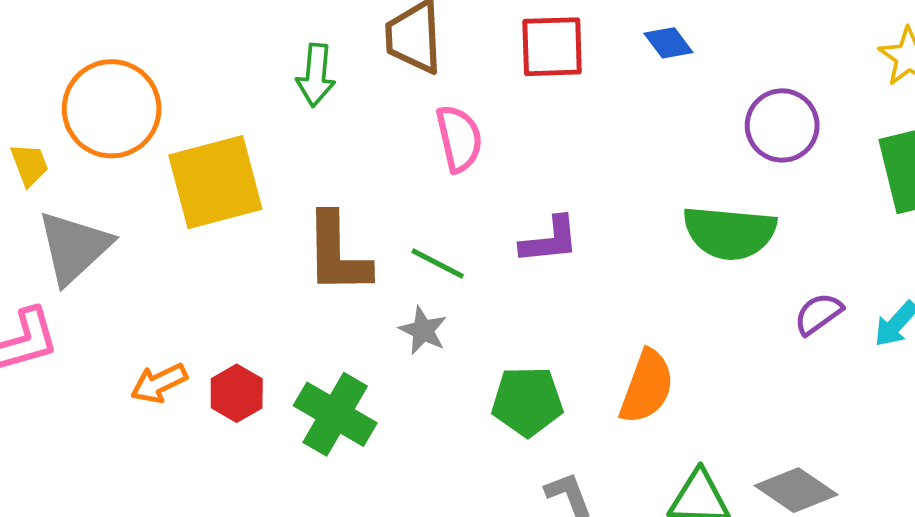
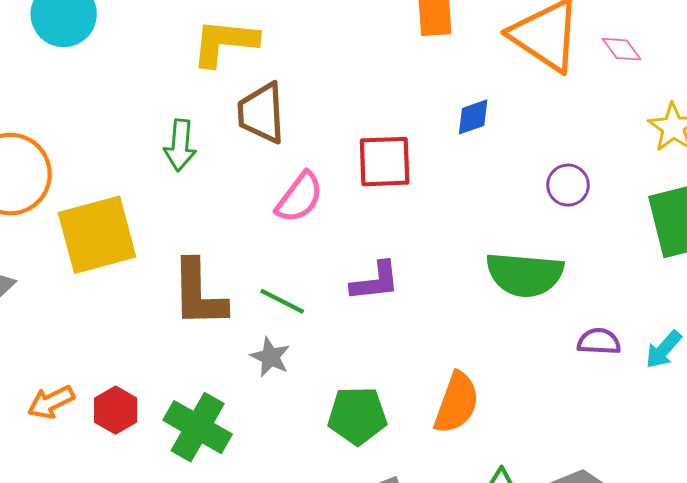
blue diamond: (668, 43) -> (473, 117), turned -72
red square: (552, 47) -> (385, 162), moved
purple circle: (782, 125) -> (568, 185), size x0.7
pink semicircle: (459, 139) -> (299, 197), turned 50
purple semicircle: (818, 314) -> (599, 342), turned 39

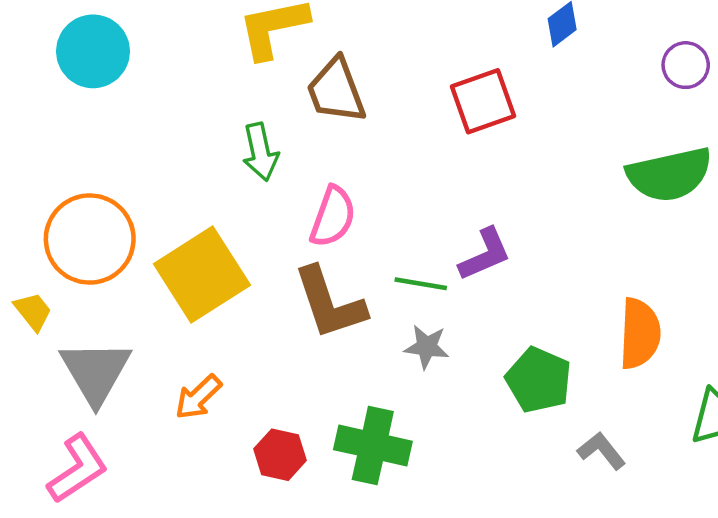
pink semicircle: (299, 197) -> (333, 217), moved
purple L-shape: (375, 281) -> (485, 254), moved
orange arrow: (51, 402) -> (198, 397), moved
green pentagon: (357, 416) -> (539, 380), turned -30

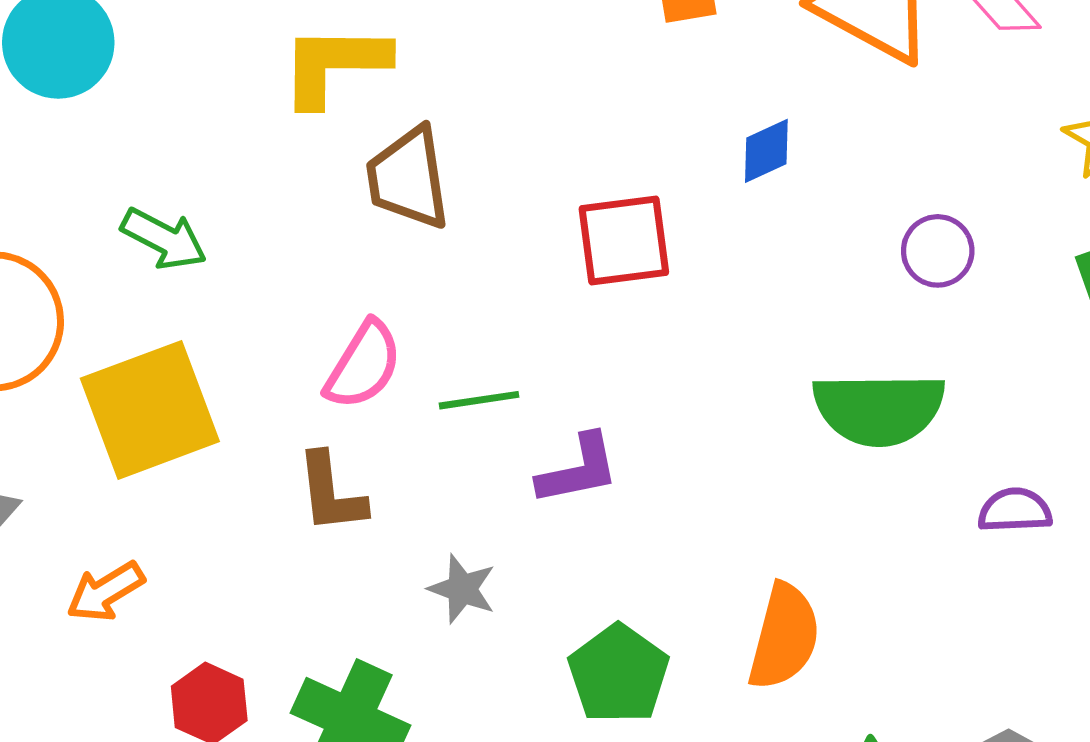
green arrow: (260, 152) -> (164, 239), moved, turned -62
green line: (421, 284) -> (479, 400), moved, turned -30
brown L-shape: (329, 303) -> (331, 493), size x0.7

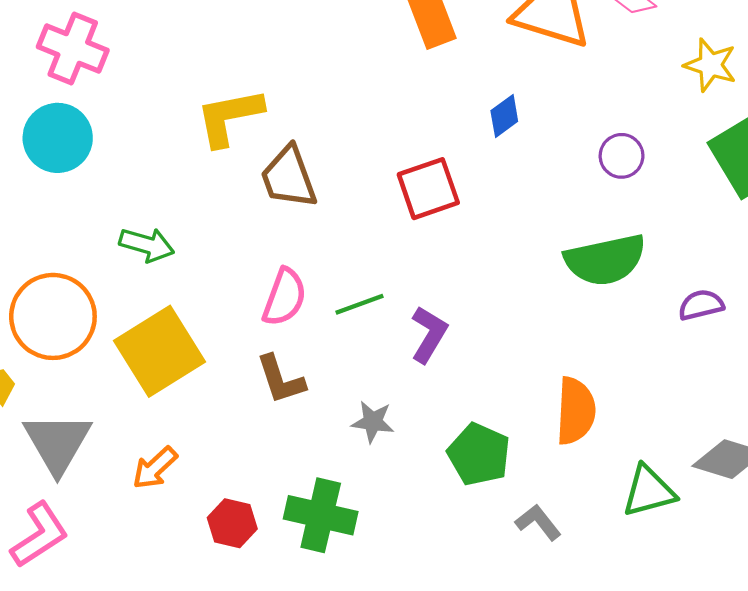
purple L-shape: (578, 470) -> (429, 334), turned -36

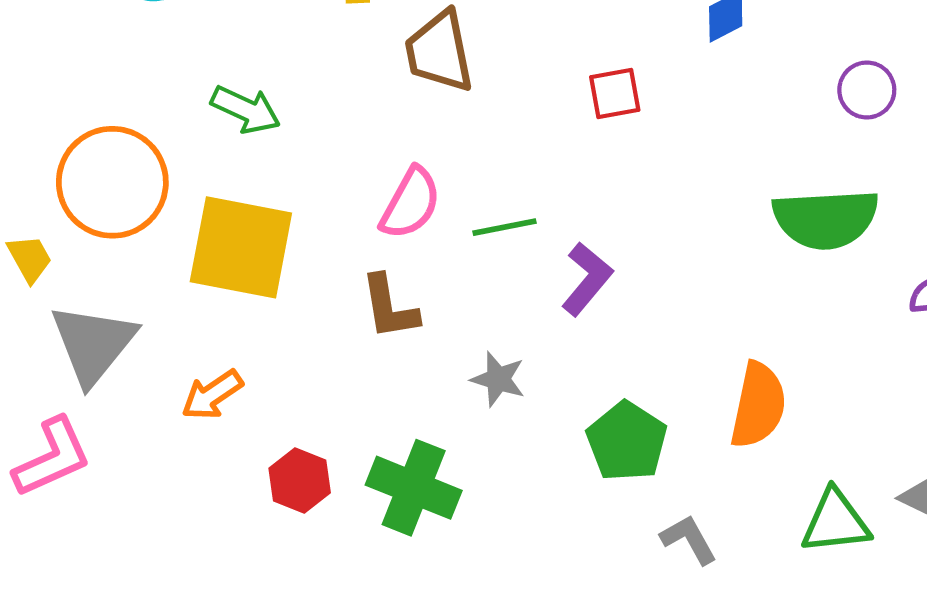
red square: (428, 189) -> (615, 94), size x0.7
yellow square: (159, 351) -> (241, 247), turned 34

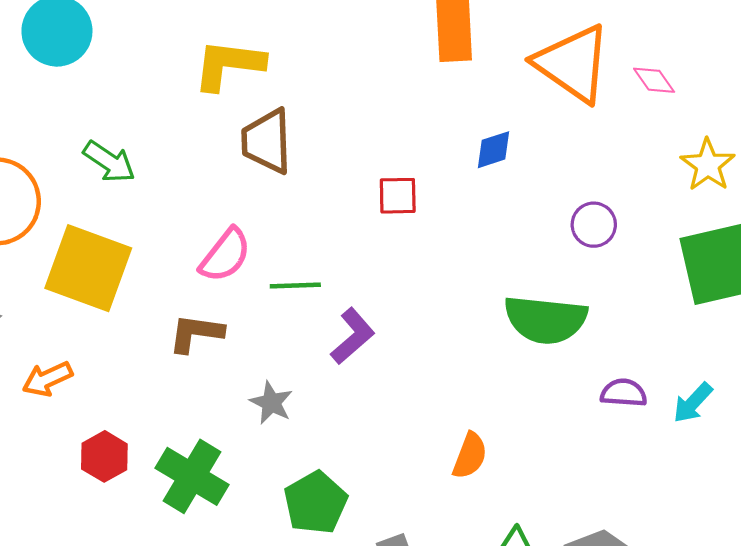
brown L-shape: (389, 307) -> (196, 333), turned 98
orange semicircle: (758, 405) -> (470, 456), size x0.7
green pentagon: (627, 441) -> (315, 503), moved

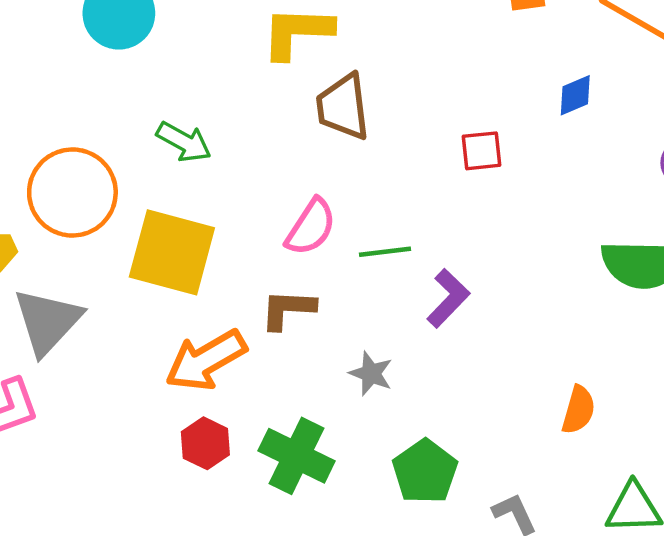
orange arrow: (47, 379) -> (206, 360), moved, size x1.6

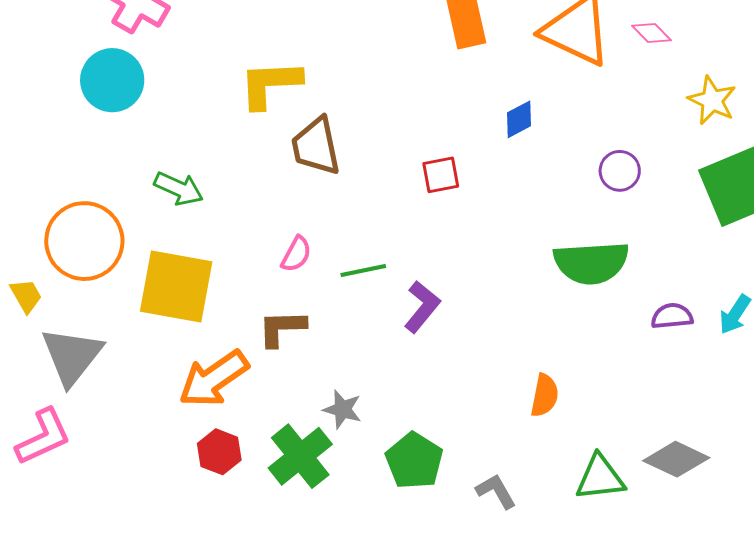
pink semicircle: (311, 227) -> (296, 254), size x0.7
gray star: (371, 374) -> (342, 409), moved
green cross: (297, 456) -> (300, 456), turned 30

